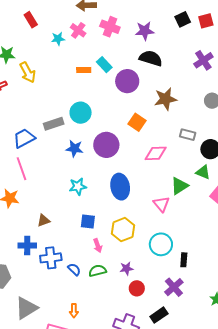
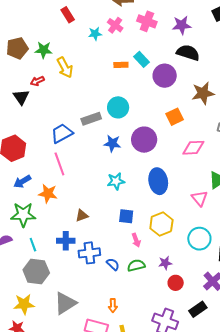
orange square: (137, 122) -> (175, 117), turned 30

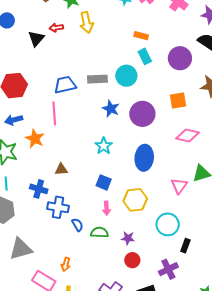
cyan rectangle: (141, 59) -> (145, 56), moved
cyan star: (116, 181) -> (104, 146), turned 30

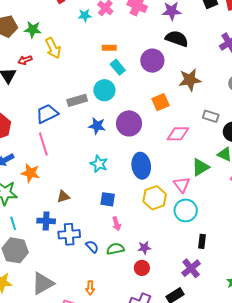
yellow hexagon: (135, 200) -> (155, 198), moved
cyan circle: (168, 224) -> (186, 210), moved
red circle: (132, 260) -> (142, 268), moved

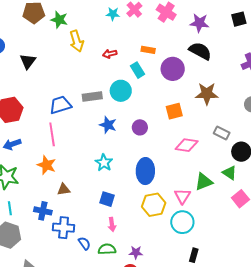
orange rectangle: (109, 48) -> (148, 50), moved
red arrow: (25, 60) -> (110, 54), moved
purple circle: (129, 123) -> (140, 127), size x0.6
orange star: (30, 173) -> (47, 165), moved

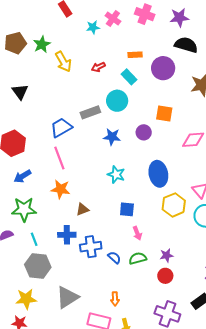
green star: (59, 20) -> (42, 44), turned -30
orange square: (174, 111) -> (164, 113), moved, turned 36

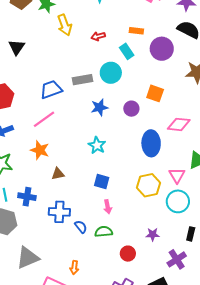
blue star: (112, 137) -> (99, 107), turned -30
pink line: (59, 158) -> (44, 119), turned 65
blue ellipse: (158, 174) -> (151, 143), moved
blue cross: (67, 235) -> (27, 197), moved
purple star: (167, 255) -> (153, 234), moved

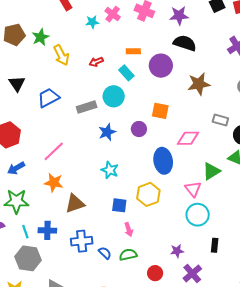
blue trapezoid: (51, 89) -> (48, 98), moved
brown triangle: (58, 174) -> (75, 204), size x1.5
yellow hexagon: (148, 185) -> (148, 194), moved
purple cross: (177, 259) -> (192, 273), moved

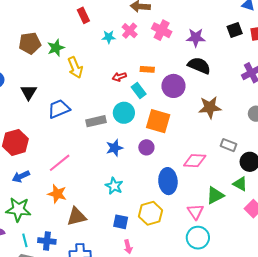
red arrow: (96, 62) -> (119, 77), moved
orange square: (160, 111) -> (158, 121), moved, size x1.4

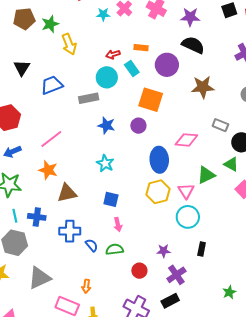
cyan circle: (124, 113) -> (107, 77), moved
blue star: (114, 148) -> (106, 125), turned 30
yellow hexagon: (150, 213) -> (158, 192), moved

